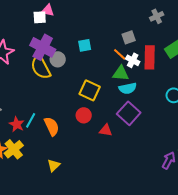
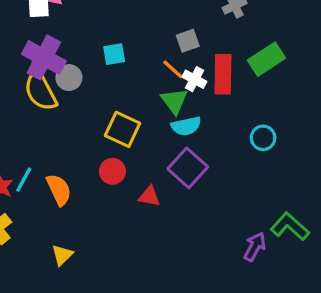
green triangle: (121, 73) -> (174, 101), turned 48

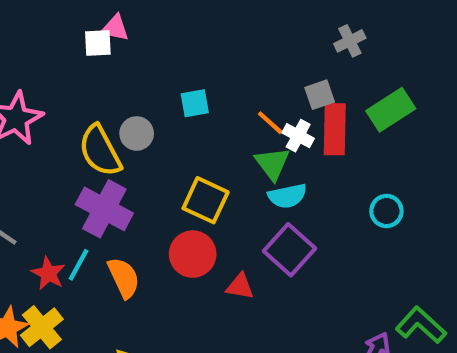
gray square: (188, 41) -> (320, 95), moved
purple cross: (44, 57) -> (104, 209), moved
red circle: (112, 171) -> (193, 254), size x1.4

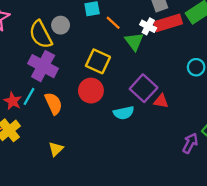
orange line: (270, 123) -> (113, 23), moved
red rectangle: (335, 129) -> (168, 23), turned 72
cyan semicircle: (287, 196) -> (124, 113), moved
red triangle: (240, 286) -> (161, 101), moved

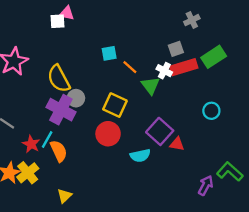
gray circle: (61, 25) -> (76, 98), moved
orange semicircle: (54, 103) -> (59, 151), moved
yellow triangle: (56, 149) -> (64, 196), moved

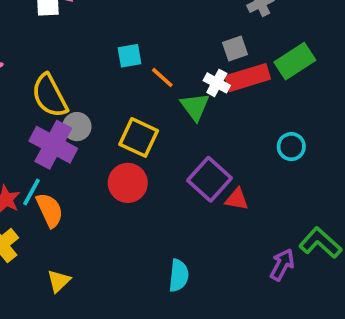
cyan semicircle: (140, 156) -> (179, 276), moved, turned -72

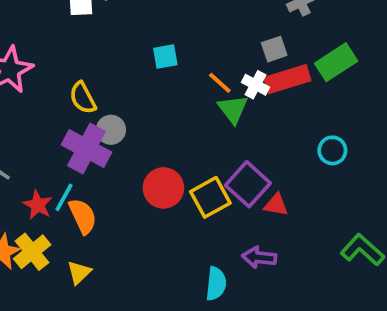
orange line: (162, 78) -> (220, 83), moved
yellow semicircle: (50, 96) -> (83, 98), size x0.7
yellow square: (139, 137) -> (210, 197), moved, turned 36
purple arrow: (282, 265) -> (259, 257), moved, turned -112
yellow triangle: (59, 281) -> (79, 272), moved

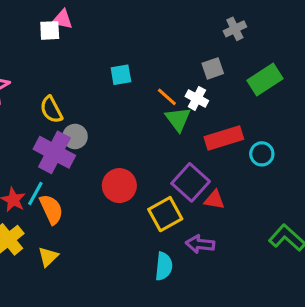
red rectangle: (287, 79) -> (224, 138), moved
yellow square: (210, 197) -> (165, 214), moved

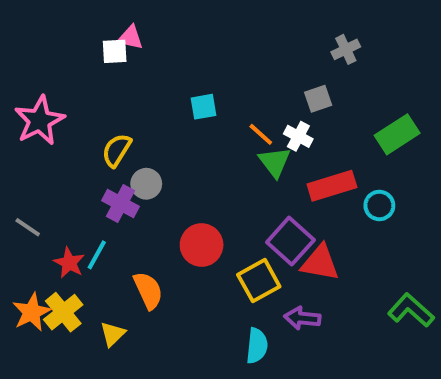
green rectangle: (265, 79) -> (397, 134), moved
yellow semicircle: (51, 110) -> (117, 150), turned 60
purple cross: (54, 152) -> (121, 204), size x0.7
red triangle: (214, 200) -> (320, 263), size x1.5
orange semicircle: (51, 209) -> (148, 290), moved

